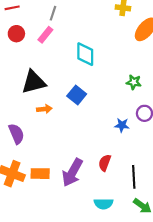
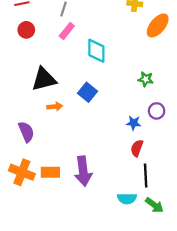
pink rectangle: (45, 35) -> (67, 31), moved
red semicircle: (105, 163) -> (137, 148), moved
purple arrow: (72, 172) -> (83, 171), turned -36
cyan semicircle: (104, 204) -> (127, 199), moved

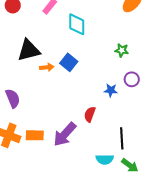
orange arrow: (55, 107) -> (47, 67), moved
red semicircle: (137, 148) -> (90, 114), moved
purple arrow: (83, 171) -> (65, 134), turned 48

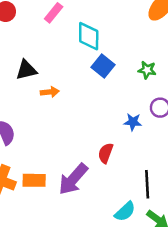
black triangle: (29, 50) -> (26, 70), size x0.7
blue square: (69, 62) -> (103, 66), moved
cyan semicircle: (105, 159) -> (125, 212), turned -42

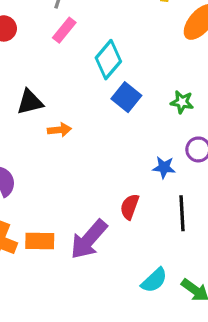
cyan diamond: (89, 36) -> (108, 60), turned 40
black line: (147, 184) -> (182, 213), moved

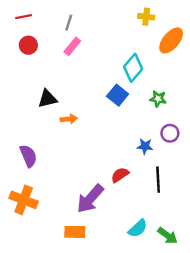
cyan diamond: (108, 60) -> (133, 68), moved
red semicircle: (130, 207) -> (120, 175), turned 36
orange rectangle: (40, 241) -> (75, 232), moved

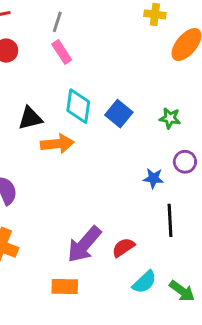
pink rectangle: (72, 46) -> (62, 52), turned -72
cyan diamond: (133, 68) -> (78, 106), moved, turned -32
orange arrow: (69, 119) -> (57, 144), size x1.5
red semicircle: (120, 175) -> (123, 247), moved

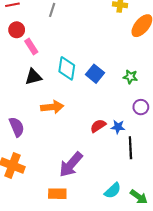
pink rectangle: (62, 52) -> (31, 47), moved
orange arrow: (57, 144) -> (52, 107), moved
blue star: (153, 178) -> (118, 127), moved
red semicircle: (123, 247) -> (98, 126), moved

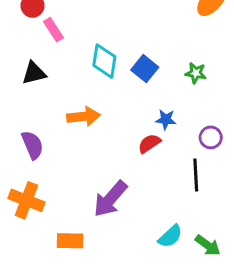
black triangle: (33, 77) -> (34, 73), moved
purple circle: (141, 107) -> (211, 137), moved
blue star: (118, 127) -> (166, 119), moved
orange rectangle: (57, 194) -> (70, 241), moved

